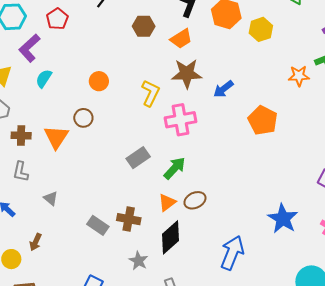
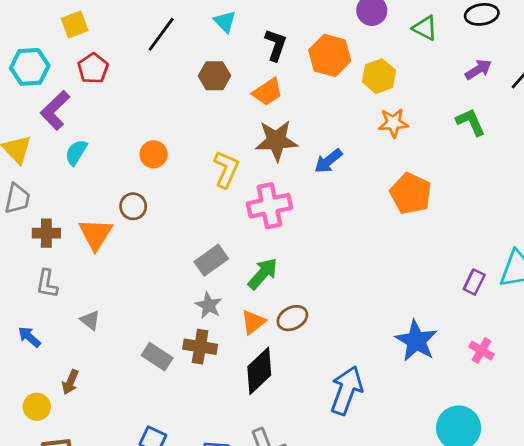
orange star: (299, 76) -> (393, 123), moved
orange pentagon: (263, 120) -> (411, 193), moved
gray star: (138, 261) -> (209, 305), moved

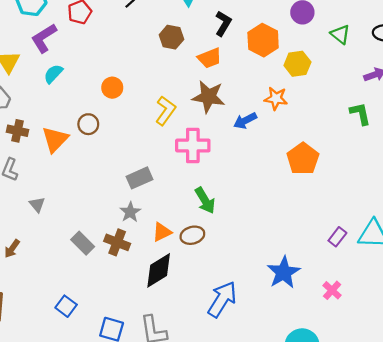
orange star: (393, 123) -> (276, 98), moved
green arrow: (263, 274) -> (205, 200), moved, turned 96

